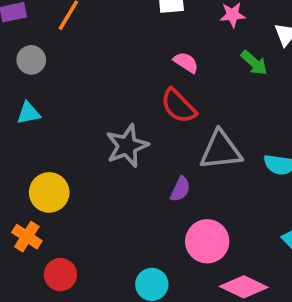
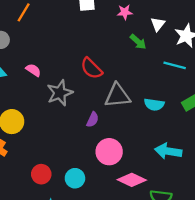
pink semicircle: (186, 62) -> (33, 70), moved
red circle: (60, 275) -> (41, 174), moved

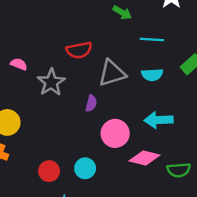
cyan line: (175, 65) -> (152, 40), moved
red semicircle: (91, 68) -> (79, 50), turned -45
cyan arrow: (168, 151) -> (159, 120), moved

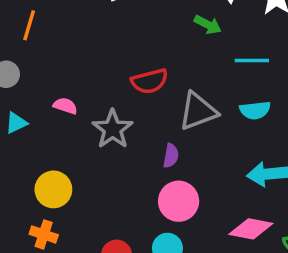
pink circle: (115, 133) -> (179, 201), moved

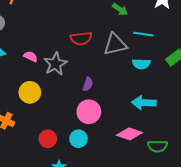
pink semicircle: (65, 106) -> (31, 57), moved
gray triangle: (198, 111) -> (115, 44), moved
yellow circle: (53, 189) -> (30, 92), moved

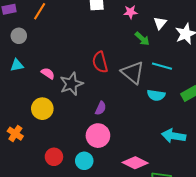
red semicircle: (81, 38) -> (100, 62), turned 75
gray triangle: (115, 44) -> (133, 73), turned 45
cyan arrow: (144, 103) -> (174, 136), moved

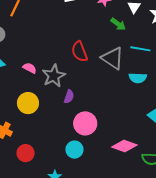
purple semicircle: (101, 108) -> (69, 97), moved
red circle: (54, 157) -> (26, 153), moved

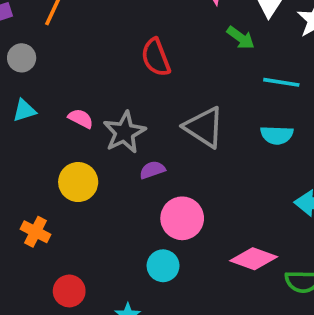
red semicircle: (79, 52) -> (156, 57), moved
gray triangle: (113, 58) -> (204, 127), moved
purple semicircle: (69, 97) -> (152, 170), turned -128
red circle: (26, 153) -> (69, 291), moved

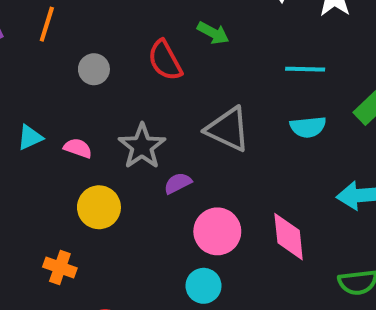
green arrow: (241, 38) -> (213, 33), moved
gray circle: (22, 58) -> (94, 69), moved
pink semicircle: (81, 119) -> (78, 148), moved
pink diamond: (254, 259) -> (289, 237), moved, turned 72

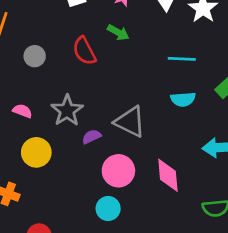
gray triangle: (228, 129) -> (130, 122), moved

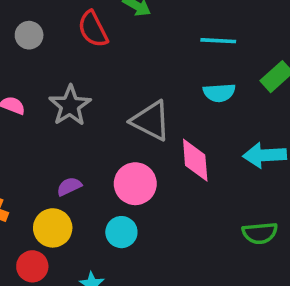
purple semicircle: (92, 137) -> (69, 186), moved
yellow circle: (36, 152) -> (53, 228), moved
pink diamond: (168, 175) -> (195, 160), moved

